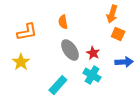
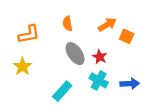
orange arrow: (112, 14) -> (107, 25), moved, turned -138
blue arrow: (124, 62) -> (130, 84), moved

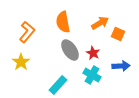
orange semicircle: (68, 24) -> (63, 22), size x1.5
orange L-shape: (29, 34) -> (27, 32), turned -40
blue arrow: (130, 84) -> (121, 66), moved

